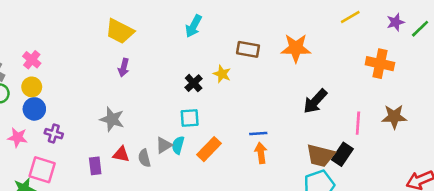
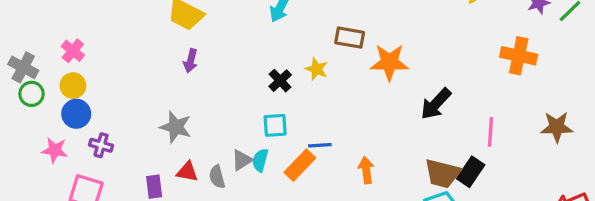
orange star: (296, 48) -> (389, 62), moved
brown star: (394, 117) -> (557, 127), moved
blue line: (258, 134) -> (320, 145), moved

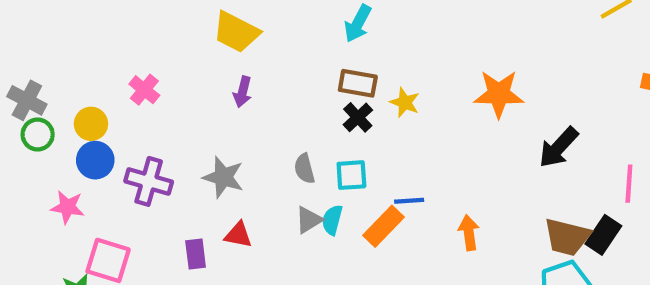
brown rectangle: (350, 38) -> (358, 83), moved
pink cross: (73, 51) -> (144, 90), moved
purple cross: (101, 145) -> (149, 181), moved, size x1.5
gray semicircle: (217, 177) -> (304, 169), moved

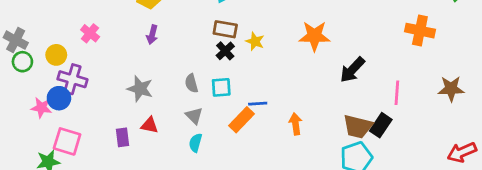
blue circle: (95, 160) -> (59, 98), moved
purple cross: (149, 181) -> (72, 79), moved
gray triangle: (309, 220) -> (194, 116), turned -42
cyan semicircle: (332, 220) -> (195, 143), moved

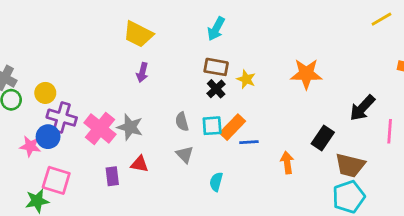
pink cross: (90, 33) -> (100, 128), moved, size x1.6
black arrow: (352, 70) -> (362, 108), moved
orange rectangle: (241, 120) -> (233, 127), moved
black rectangle: (381, 125) -> (323, 138), moved
cyan semicircle: (195, 143) -> (216, 182), moved

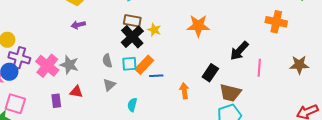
purple arrow: (142, 72) -> (78, 25), turned 64
black cross: (216, 89) -> (132, 37), size x1.6
gray triangle: (185, 154) -> (109, 85), turned 32

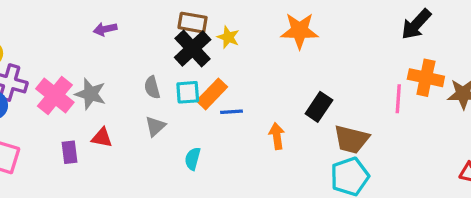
orange cross: (276, 22) -> (426, 78), moved
black arrow: (239, 51) -> (416, 24), moved

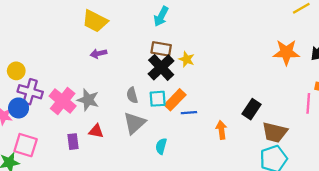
orange star: (300, 31) -> (286, 52), moved
gray triangle: (155, 126) -> (134, 123), size x1.5

